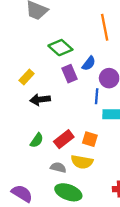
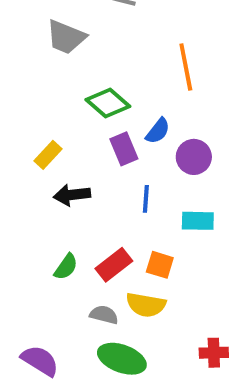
blue line: (97, 96) -> (146, 199), moved

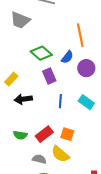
blue semicircle: (158, 131) -> (67, 57), moved
purple circle: (194, 157) -> (86, 68), moved
cyan rectangle: (198, 221) -> (86, 102), moved, turned 35
green semicircle: (66, 267) -> (20, 135), turned 64
yellow semicircle: (146, 305) -> (60, 154), turned 30

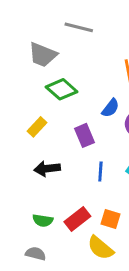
green diamond: (41, 53) -> (62, 89), moved
yellow rectangle: (11, 79) -> (37, 127), moved
gray semicircle: (39, 159) -> (36, 254), moved

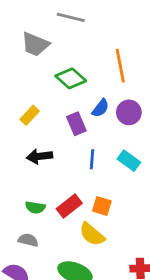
green diamond: (62, 89) -> (71, 78), moved
blue semicircle: (110, 108) -> (100, 108), moved

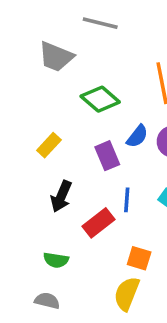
black arrow: (40, 156) -> (61, 196), turned -60
red rectangle: (69, 206) -> (98, 223), moved
yellow semicircle: (92, 234) -> (127, 294), turned 72

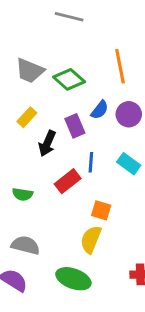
gray trapezoid: (56, 57) -> (30, 71), moved
black arrow: (61, 196) -> (47, 143), moved
green semicircle: (56, 260) -> (22, 194), moved
gray semicircle: (47, 301) -> (25, 245), size x1.4

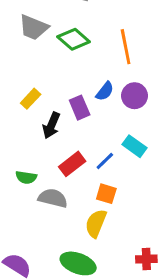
gray trapezoid: (30, 71) -> (34, 27), moved
green diamond: (69, 79) -> (74, 39), moved
blue line: (91, 162) -> (105, 161), moved, turned 42
gray semicircle: (25, 245) -> (53, 198), moved

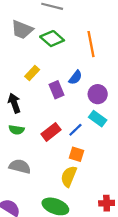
purple circle: (134, 96) -> (98, 94), moved
yellow rectangle: (31, 99) -> (32, 73), moved
black arrow: (51, 125) -> (14, 103), moved, turned 138
green semicircle: (26, 177) -> (16, 130), moved
gray semicircle: (53, 198) -> (20, 166), moved

